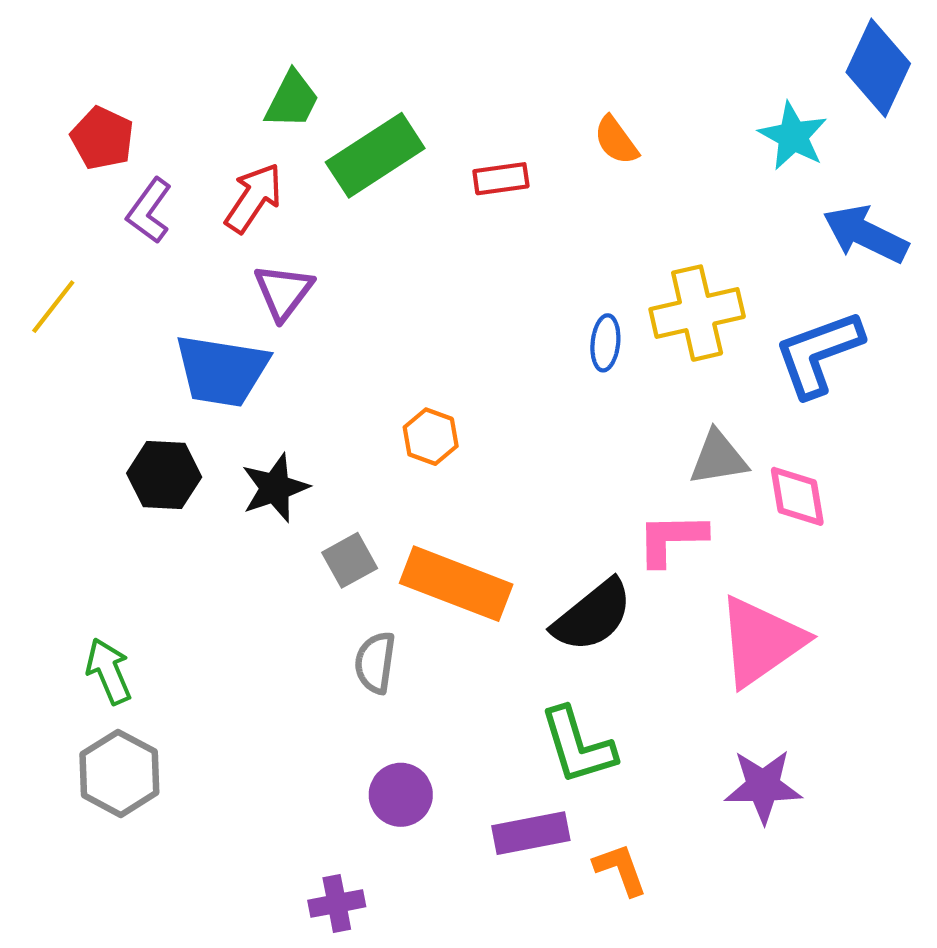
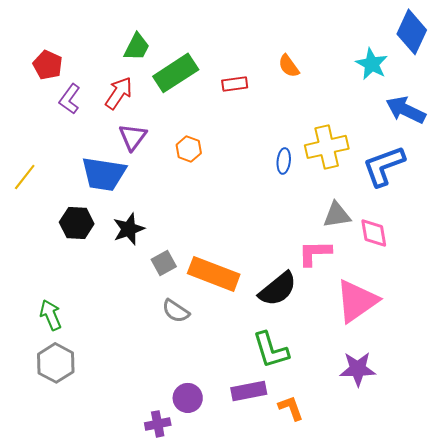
yellow line: (53, 307) -> (25, 177), moved
orange hexagon: (431, 437) -> (189, 149), moved
gray semicircle: (375, 663) -> (176, 311), turned -64
purple circle: (401, 795) -> (188, 398), moved

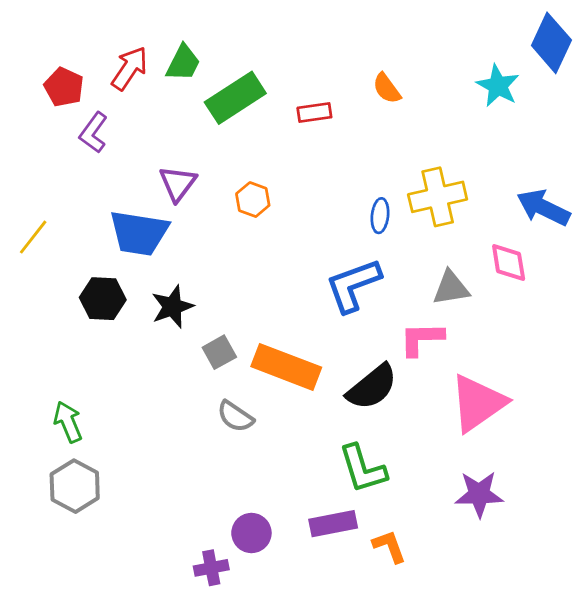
red arrow: (119, 93) -> (130, 68), moved
blue arrow: (406, 110) -> (543, 208), moved
blue L-shape: (384, 166) -> (353, 285), moved
pink diamond: (374, 233) -> (509, 262), moved

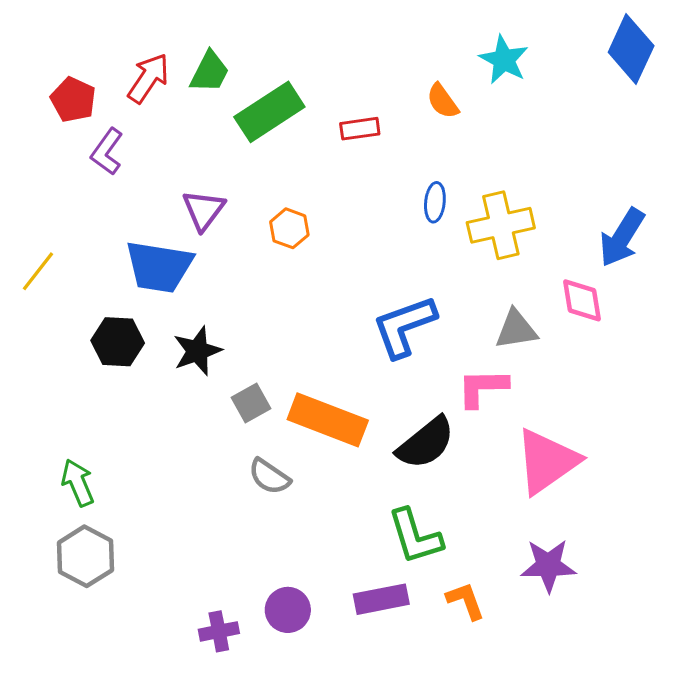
cyan star: (498, 86) -> (504, 60), moved
blue arrow: (543, 208) -> (622, 238), turned -84
blue ellipse: (380, 216) -> (435, 202), moved
orange L-shape: (389, 546) -> (466, 601), moved
purple cross: (211, 568) -> (219, 631), moved

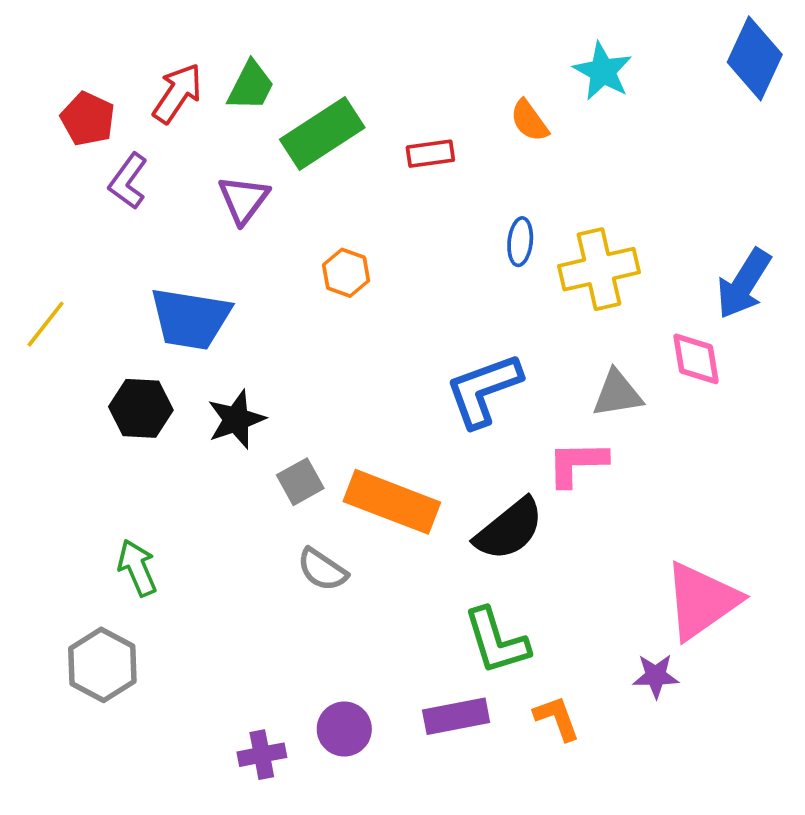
purple triangle: (204, 210) -> (243, 199), moved
pink triangle: (547, 461) -> (702, 601), moved
green arrow: (78, 483) -> (137, 568), moved
purple star: (548, 565) -> (656, 676), size x0.7

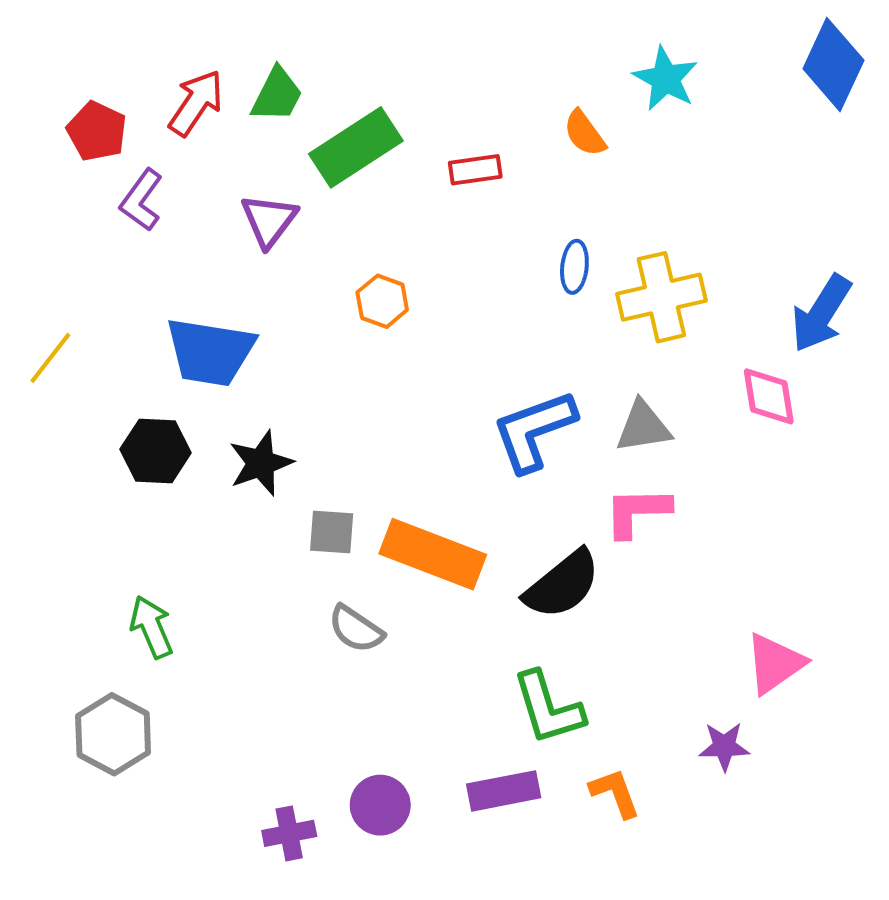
gray triangle: (617, 394) -> (643, 427), moved
gray square: (300, 482) -> (332, 532), turned 33
pink triangle: (702, 601) -> (775, 663), size x0.7

